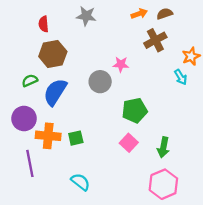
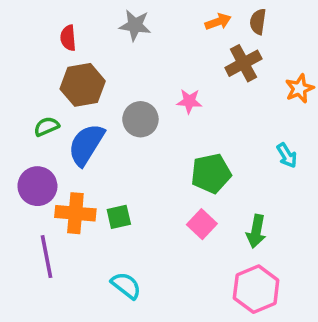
brown semicircle: (165, 14) -> (258, 22), turned -63
cyan arrow: (181, 77) -> (287, 155), moved
gray circle: (100, 82) -> (140, 119), moved

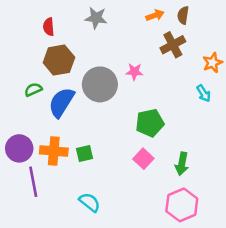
gray circle: (140, 119) -> (100, 84), size x1.4
cyan arrow: (287, 155) -> (204, 93), moved
purple circle: (37, 186) -> (19, 148), moved

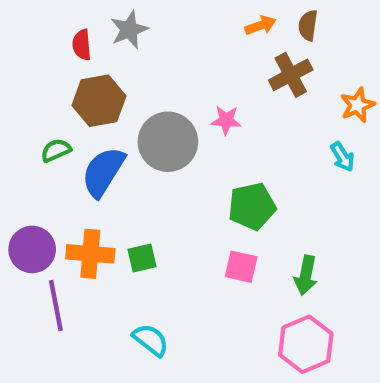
gray star: (96, 18) -> (129, 30), moved, turned -30
pink square: (143, 159) -> (241, 267), turned -30

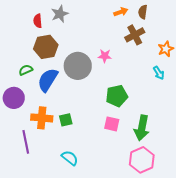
purple circle: (32, 249) -> (14, 98), moved
green arrow: (306, 275) -> (142, 128), size x1.4

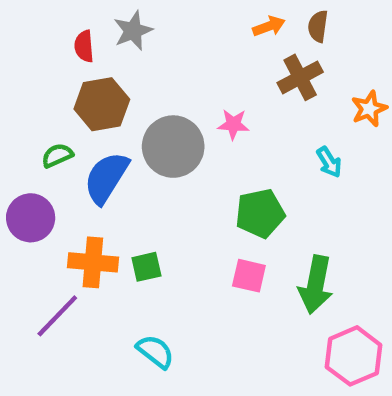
cyan arrow: (159, 73) -> (329, 162), moved
purple line: (26, 142) -> (57, 316), turned 55
pink hexagon: (142, 160) -> (354, 356), moved

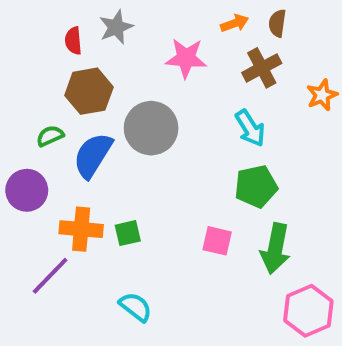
pink star: (233, 124) -> (186, 58), moved, size x1.5
cyan arrow: (329, 162) -> (250, 128), moved, size x1.4
green pentagon: (260, 213) -> (256, 186), moved

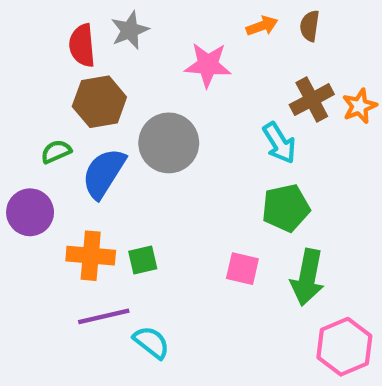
red semicircle: (73, 41) -> (82, 45), size x1.4
brown cross: (262, 68) -> (312, 100), moved
purple line: (50, 276) -> (104, 316), moved, turned 33

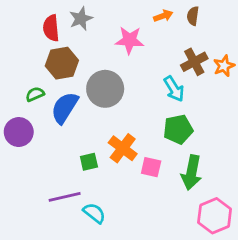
orange cross: (91, 256) -> (123, 148), moved, turned 32

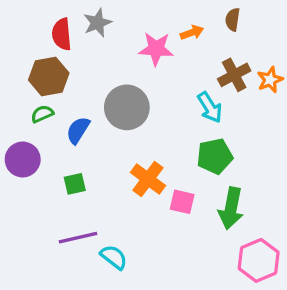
orange arrow: (163, 16) -> (192, 33), moved
brown hexagon: (62, 63) -> (49, 76), moved
blue semicircle: (65, 108) -> (78, 130), size x0.7
green square: (89, 162) -> (75, 184), moved

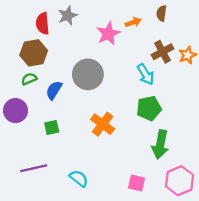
pink star: (156, 49) -> (108, 34), turned -30
pink square: (182, 202) -> (137, 183), moved
purple line: (78, 238) -> (34, 168), moved

